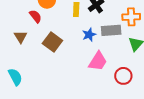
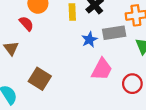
brown square: (52, 42) -> (40, 79), moved

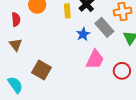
red semicircle: (26, 24) -> (16, 19), moved, turned 40
gray rectangle: (114, 33) -> (104, 27), turned 60

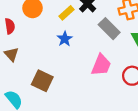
yellow rectangle: (67, 11) -> (67, 13), turned 56
blue star: (83, 34) -> (65, 39), moved

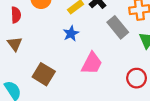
pink trapezoid: (101, 65) -> (92, 63), moved

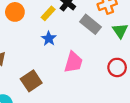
brown square: (44, 74) -> (31, 81), turned 36

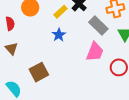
pink trapezoid: (73, 62) -> (95, 52), moved

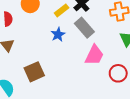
gray rectangle: (98, 26) -> (84, 28), moved

